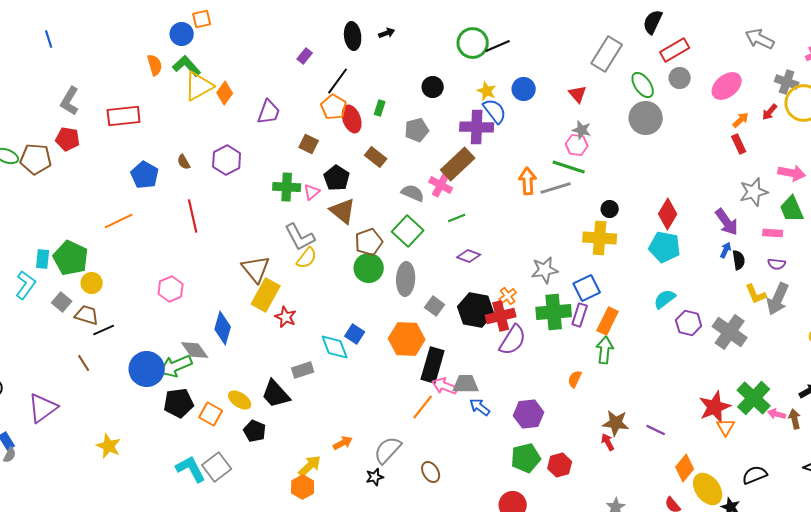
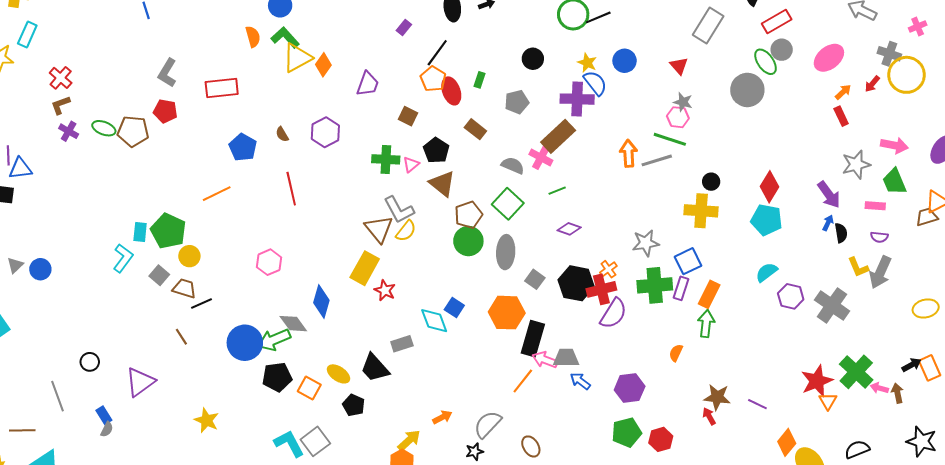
green ellipse: (643, 85) -> (766, 62), moved
brown triangle: (256, 269) -> (379, 229), moved

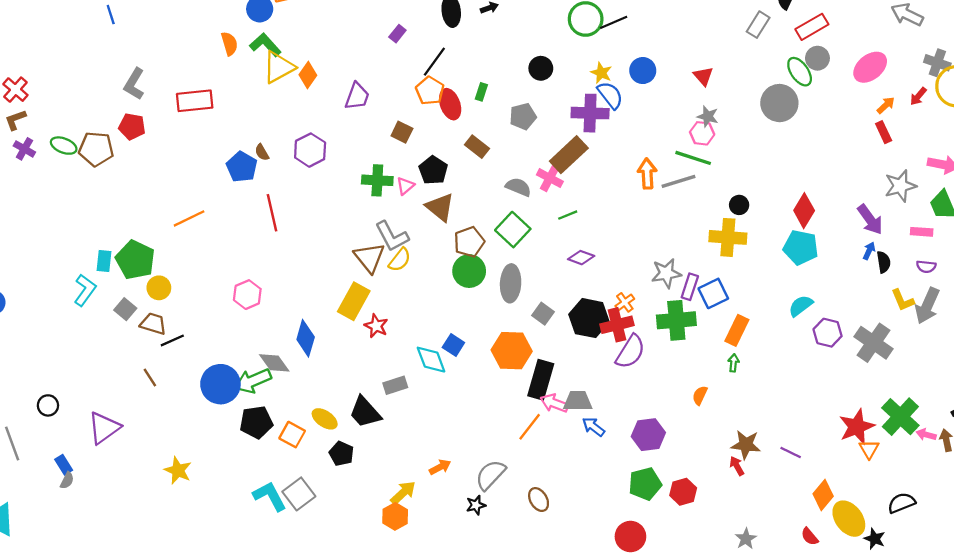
gray rectangle: (708, 26) -> (758, 25), moved, size x0.7
blue pentagon: (243, 147) -> (242, 167), moved
purple rectangle: (681, 288) -> (690, 287), moved
green arrow: (706, 324) -> (733, 363), size x0.6

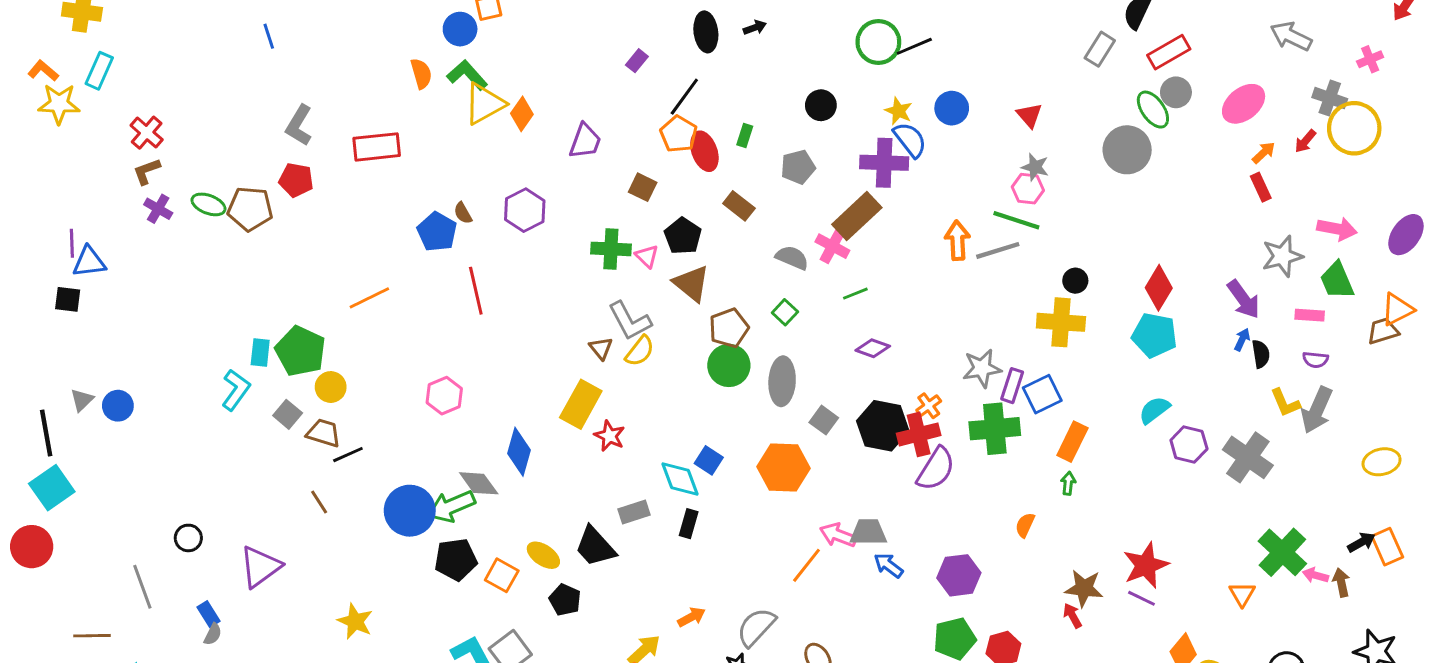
pink triangle: (405, 186) -> (647, 256), turned -36
green square: (513, 230) -> (785, 312), size x0.6
brown triangle: (369, 258) -> (601, 348), size x0.6
black rectangle: (541, 380) -> (689, 524), moved, size x0.6
red star: (857, 427) -> (1146, 565), moved

